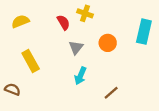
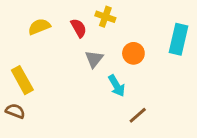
yellow semicircle: (20, 21) -> (39, 27), moved
yellow rectangle: (31, 61) -> (22, 80), moved
cyan arrow: (80, 76) -> (117, 86), moved, turned -54

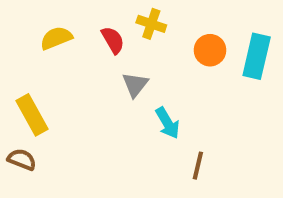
orange circle: (133, 53) -> (210, 50), moved
brown line: (138, 115) -> (198, 166), turned -36

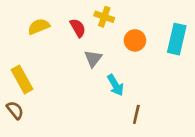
orange circle: (210, 50) -> (135, 40), moved
brown semicircle: (22, 159) -> (15, 110), turned 30

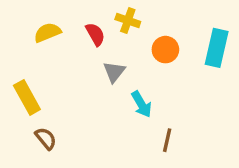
brown semicircle: (15, 110) -> (46, 138), moved

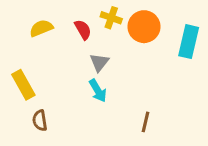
orange circle: (165, 50) -> (144, 27), moved, size x1.4
cyan arrow: (141, 104) -> (98, 91), moved
brown semicircle: (46, 138) -> (40, 120), turned -150

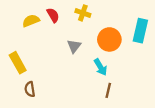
orange circle: (144, 27) -> (109, 39), moved
red semicircle: (83, 30) -> (53, 15), moved
cyan arrow: (98, 91) -> (101, 67), moved

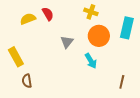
yellow cross: (83, 13) -> (91, 12), moved
brown line: (108, 90) -> (122, 82), moved

